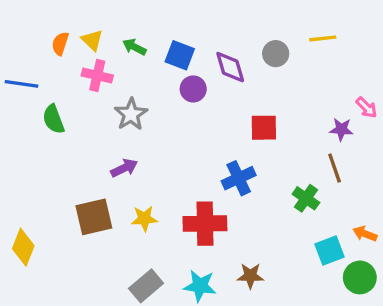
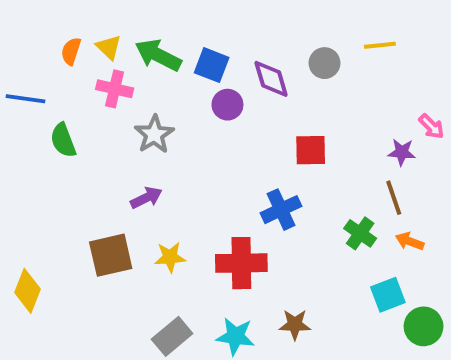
green arrow: (134, 47) -> (158, 55), size x1.6
orange arrow: (365, 234) -> (410, 241), moved

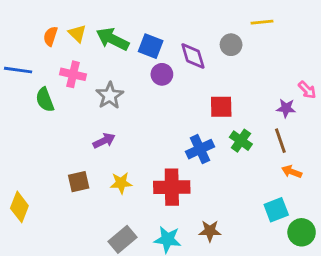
yellow line: (380, 45) -> (262, 22), moved
pink cross: (115, 89) -> (73, 74), moved
green cross: (360, 233) -> (241, 141), moved
brown square: (111, 255) -> (79, 182), size x0.7

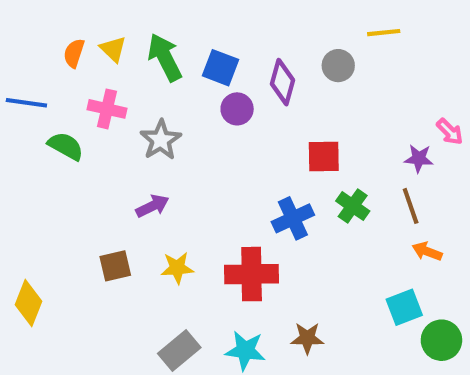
green arrow: (113, 39) -> (165, 57), turned 36
purple diamond: (193, 56) -> (282, 82), turned 32
green semicircle: (45, 100) -> (66, 146), turned 140

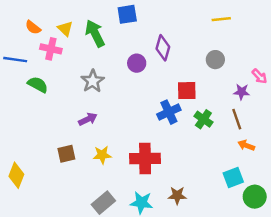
orange semicircle: (74, 53) -> (33, 27), moved, turned -70
gray circle: (338, 66) -> (215, 60), moved
blue square: (221, 68) -> (127, 14), moved, turned -30
pink cross: (107, 109) -> (51, 49), moved
blue cross: (293, 218) -> (169, 112), moved

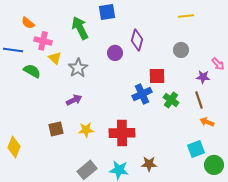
yellow triangle: (65, 29) -> (55, 58), moved

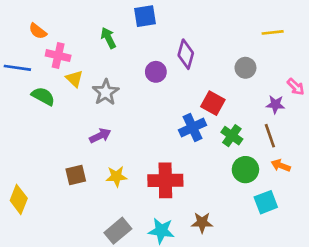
yellow line: (186, 16) -> (273, 32), moved
green arrow: (80, 28) -> (108, 38), size x0.7
red square: (157, 76) -> (213, 103), turned 30
green circle: (214, 165) -> (245, 170), moved

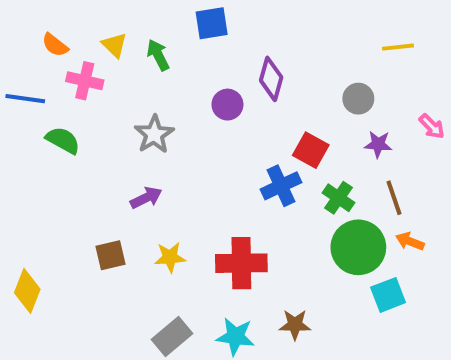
yellow triangle: (74, 79) -> (114, 45), moved
purple star: (275, 104) -> (378, 144), moved
green circle: (245, 170) -> (358, 247), size x1.4

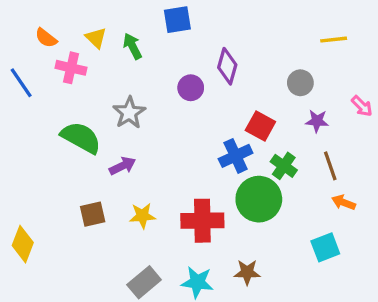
blue line: (25, 99) -> (21, 83), turned 48
green semicircle: (63, 140) -> (81, 138), moved, size x1.4
green circle: (358, 247) -> (259, 199), moved

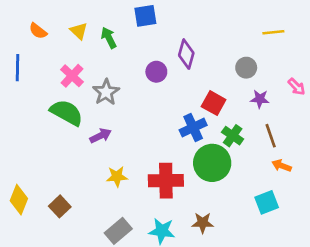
pink cross: (71, 68) -> (72, 76), moved, turned 30
blue line: (21, 83) -> (18, 68), turned 35
brown square: (93, 214) -> (60, 206), moved, turned -30

